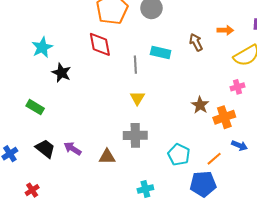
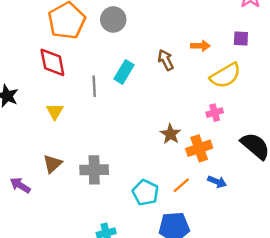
cyan rectangle: (161, 52) -> (124, 72), turned -72
yellow triangle: (137, 98) -> (55, 111), moved
brown triangle: (107, 157) -> (52, 164), moved, turned -42
orange line: (214, 159) -> (181, 185), moved

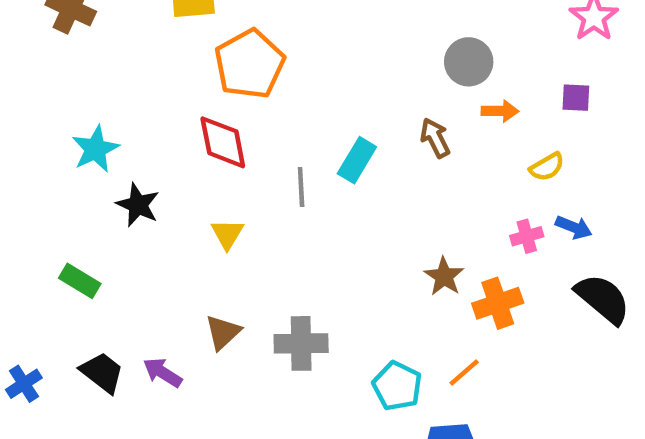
gray circle: (113, 19) -> (469, 62), moved
yellow semicircle: (225, 76) -> (547, 167), size x0.6
blue arrow: (217, 182) -> (574, 227), moved

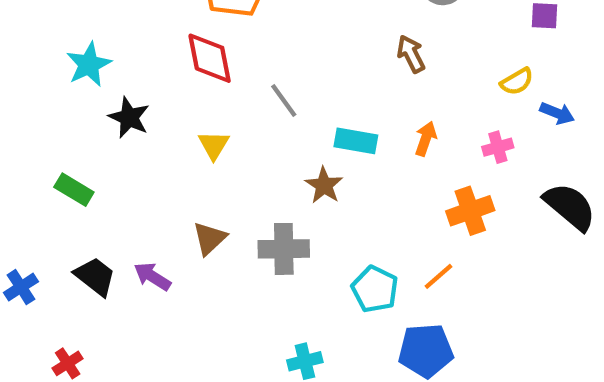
orange arrow: (500, 111) -> (426, 139), moved, turned -72
cyan rectangle: (357, 160) -> (356, 141), moved, turned 69
gray line: (301, 187) -> (284, 101), turned -33
blue arrow: (574, 227) -> (557, 113), moved
brown star: (444, 276) -> (324, 185), moved

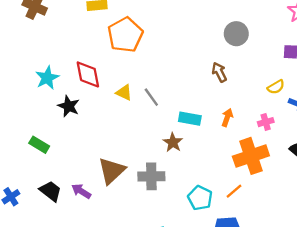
red diamond: (210, 58) -> (88, 74), moved
yellow triangle: (214, 145) -> (124, 93), moved, turned -36
orange cross: (470, 211) -> (251, 156), size x1.4
brown triangle: (210, 238) -> (112, 171), size x1.5

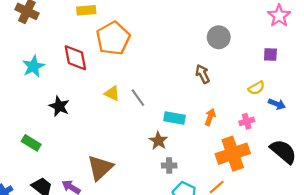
red diamond: (88, 74) -> (75, 58), moved
cyan star: (47, 78) -> (33, 66), moved
gray cross: (151, 176) -> (169, 166), moved, size x0.6

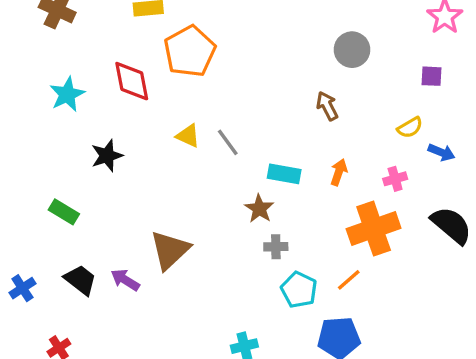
black star: (59, 106) -> (107, 156), turned 30

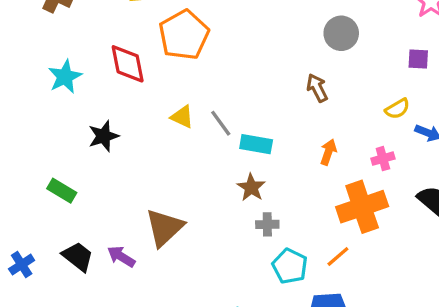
cyan rectangle: (284, 174) -> (256, 144), moved

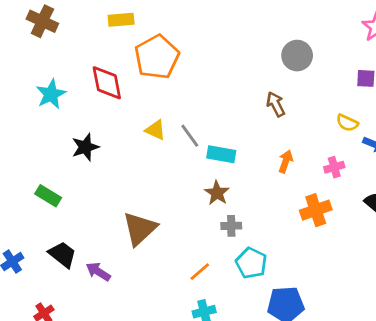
yellow semicircle: (397, 109) -> (347, 123), turned 55
orange cross: (362, 207) -> (316, 210), size x0.7
purple arrow: (121, 257) -> (98, 272), moved
orange line: (338, 257) -> (200, 272), moved

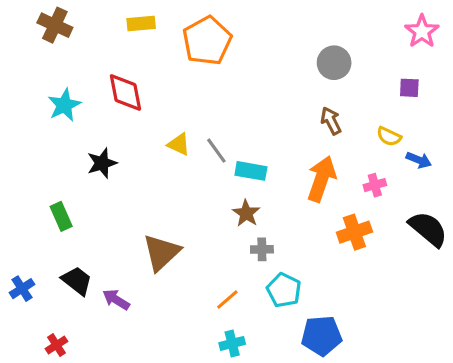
orange pentagon: (157, 57) -> (207, 41), moved
brown arrow: (276, 104) -> (331, 121), moved
orange arrow: (286, 161) -> (322, 179), size x1.8
green rectangle: (48, 196) -> (61, 216), turned 35

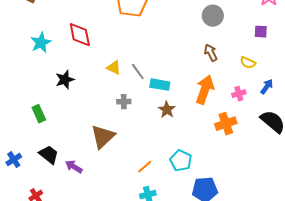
blue arrow: (419, 160) -> (267, 87), moved, turned -77
brown star: (246, 213) -> (167, 110), moved
gray cross: (262, 249) -> (124, 102), moved

